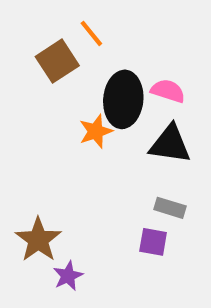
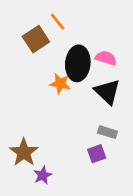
orange star: (96, 131) -> (60, 84), turned 30
black triangle: (170, 144) -> (107, 92), turned 36
purple square: (153, 242) -> (97, 154), turned -30

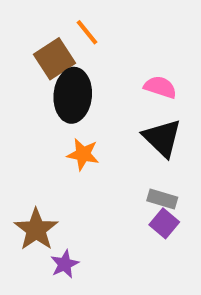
black ellipse: (78, 63) -> (73, 95), moved
orange star: (60, 84) -> (83, 154), moved
purple square: (97, 154) -> (164, 223), moved, turned -30

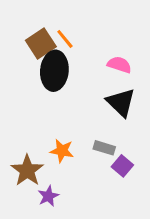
orange line: (87, 32) -> (65, 39), moved
orange star: (83, 154) -> (62, 151), moved
gray rectangle: (162, 199) -> (104, 148), moved

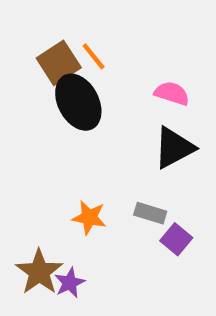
black ellipse: (54, 71) -> (78, 102), turned -33
black triangle: (121, 102) -> (174, 148), turned 48
brown star: (27, 170) -> (39, 272), moved

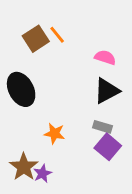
black ellipse: (78, 102) -> (21, 89), moved
gray rectangle: (150, 213) -> (103, 127), moved
purple square: (176, 239) -> (108, 147), size x1.4

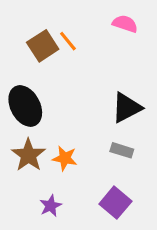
pink semicircle: (105, 57) -> (125, 24), moved
purple square: (108, 147) -> (115, 203), moved
brown star: (24, 167) -> (28, 155), moved

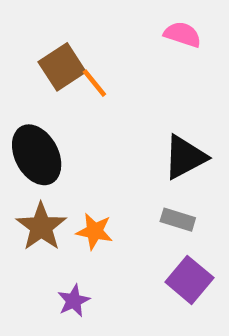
orange line: (68, 41) -> (94, 83), moved
purple square: (115, 203) -> (189, 280), moved

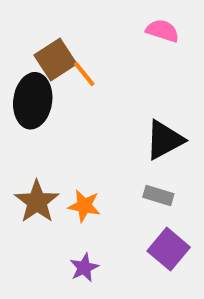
black ellipse: (37, 155) -> (33, 101), moved, turned 36
purple star: (74, 301) -> (84, 268), moved

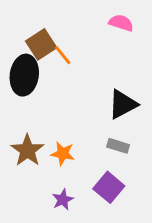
purple square: (169, 249) -> (109, 187), moved

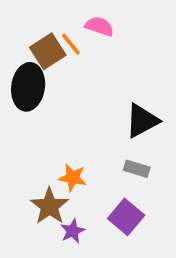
pink semicircle: (121, 23) -> (99, 26), moved
orange line: (63, 55) -> (71, 44), moved
brown star: (27, 150) -> (49, 206), moved

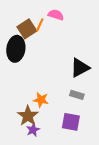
orange line: (71, 44) -> (40, 25), turned 64
purple square: (126, 217) -> (71, 122), turned -30
purple star: (73, 231) -> (33, 130), moved

